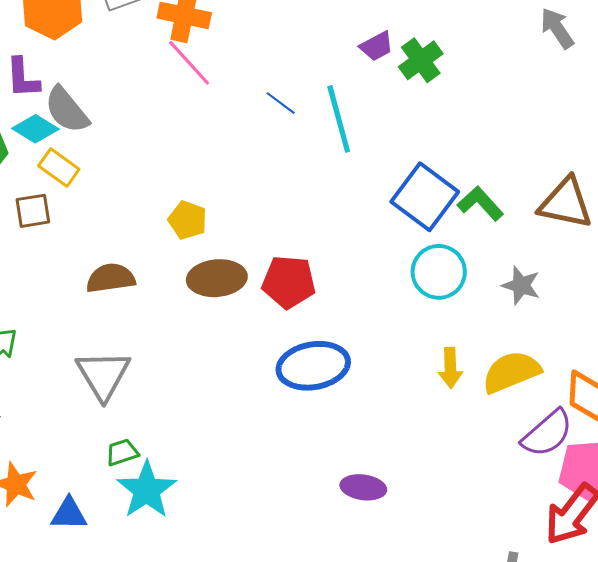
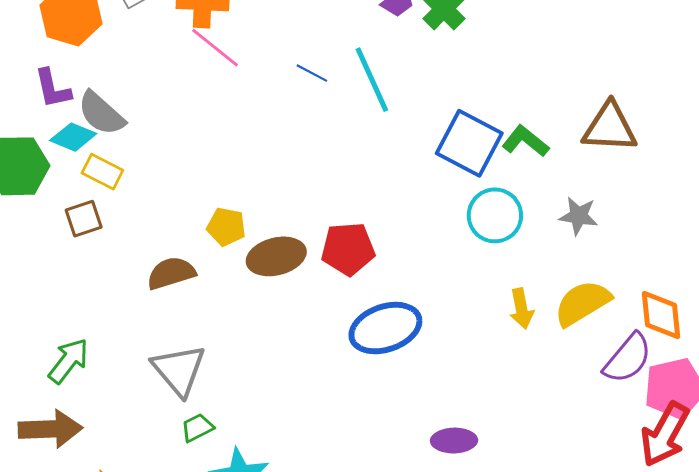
yellow pentagon: (188, 220) -> (226, 227), moved
green trapezoid: (122, 452) -> (197, 428), moved

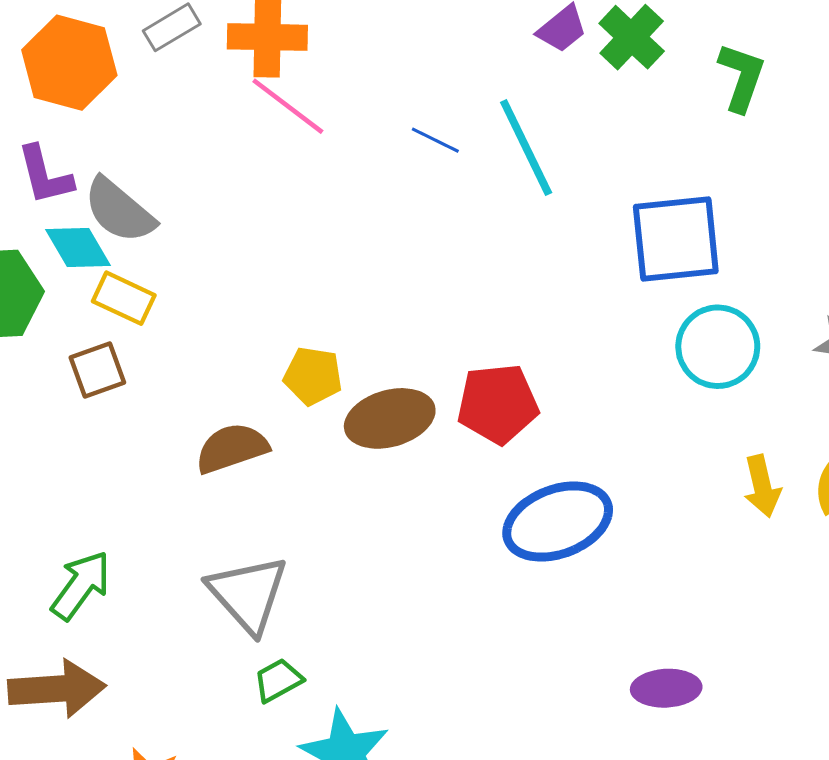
cyan diamond: (73, 137) -> (78, 247), turned 39
green L-shape: (525, 141) -> (742, 77), moved, turned 72
blue square: (469, 143) -> (676, 239), turned -32

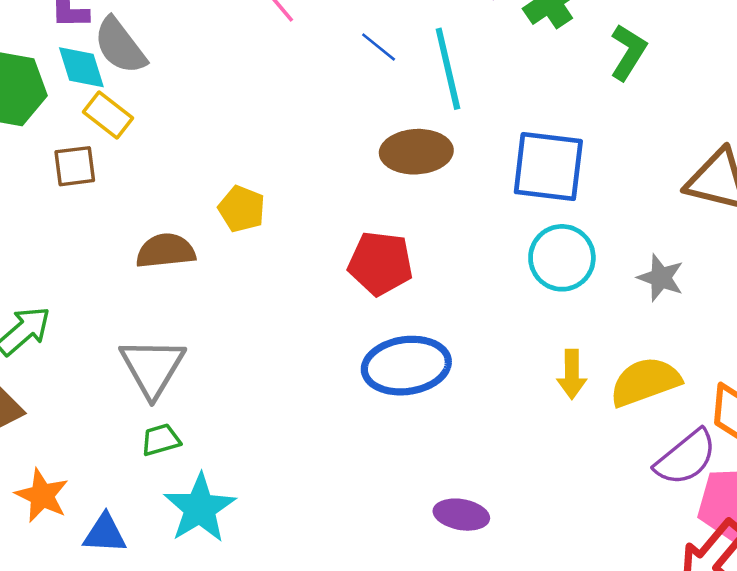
brown ellipse: (390, 418) -> (416, 152), moved

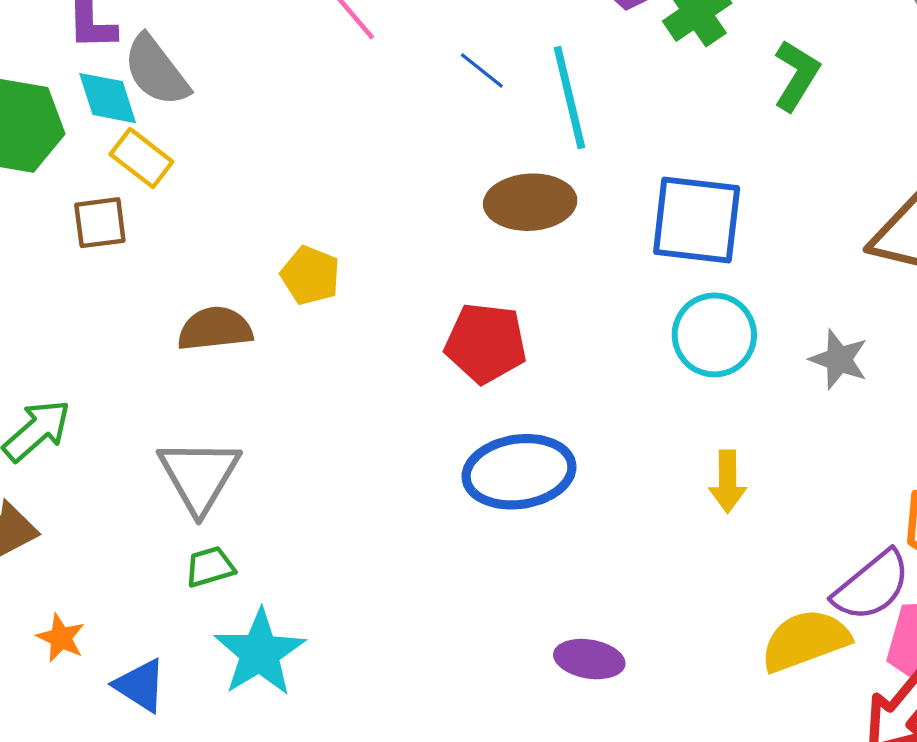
yellow semicircle: (645, 382) -> (805, 640), moved
orange star: (42, 496) -> (61, 638), size x0.7
blue triangle: (105, 534) -> (140, 685), turned 30

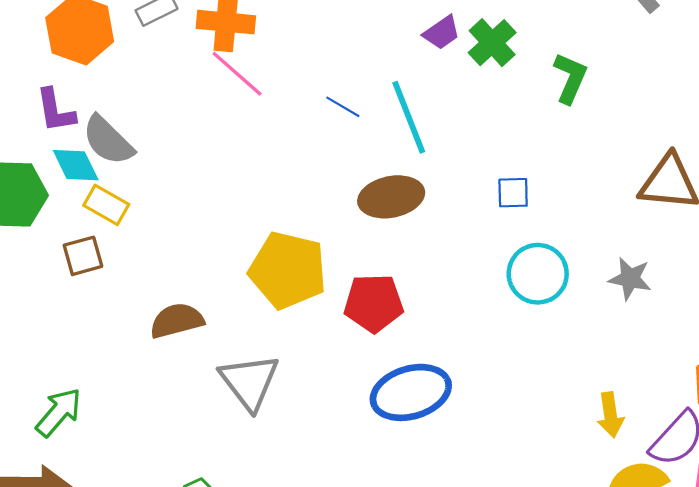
blue square: (697, 220) -> (513, 193), size x0.5
yellow pentagon: (310, 275) -> (288, 270), moved, size x1.8
gray triangle: (199, 476) -> (249, 382), moved
yellow arrow: (728, 481) -> (610, 415), moved

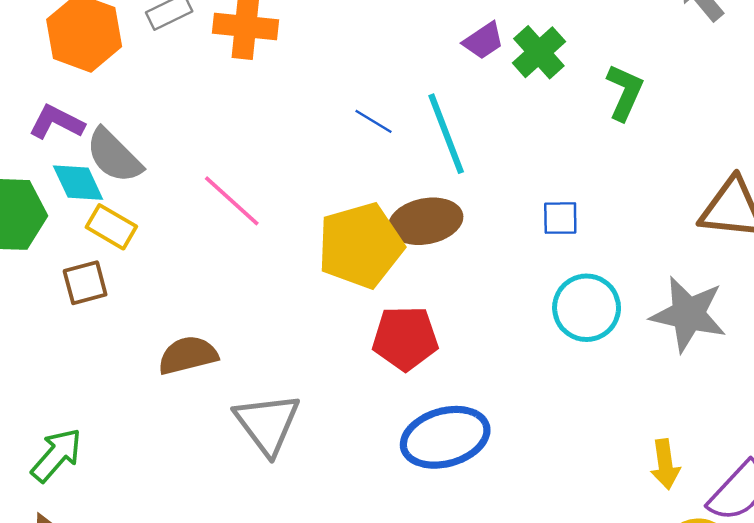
pink line: (237, 74) -> (232, 201), moved
purple L-shape: (56, 111) -> (56, 122), turned 126
yellow pentagon: (288, 270) -> (360, 245), moved, turned -30
gray star: (630, 279) -> (688, 314), size x1.6

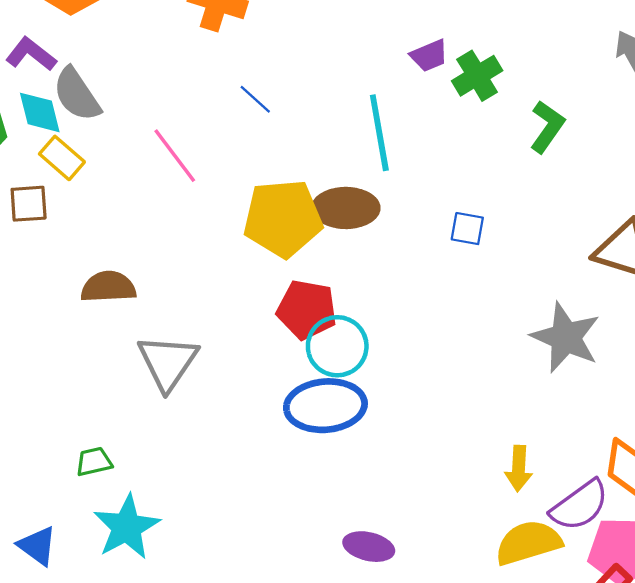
blue line: (373, 121) -> (255, 99), moved
cyan circle: (587, 308) -> (337, 346), moved

